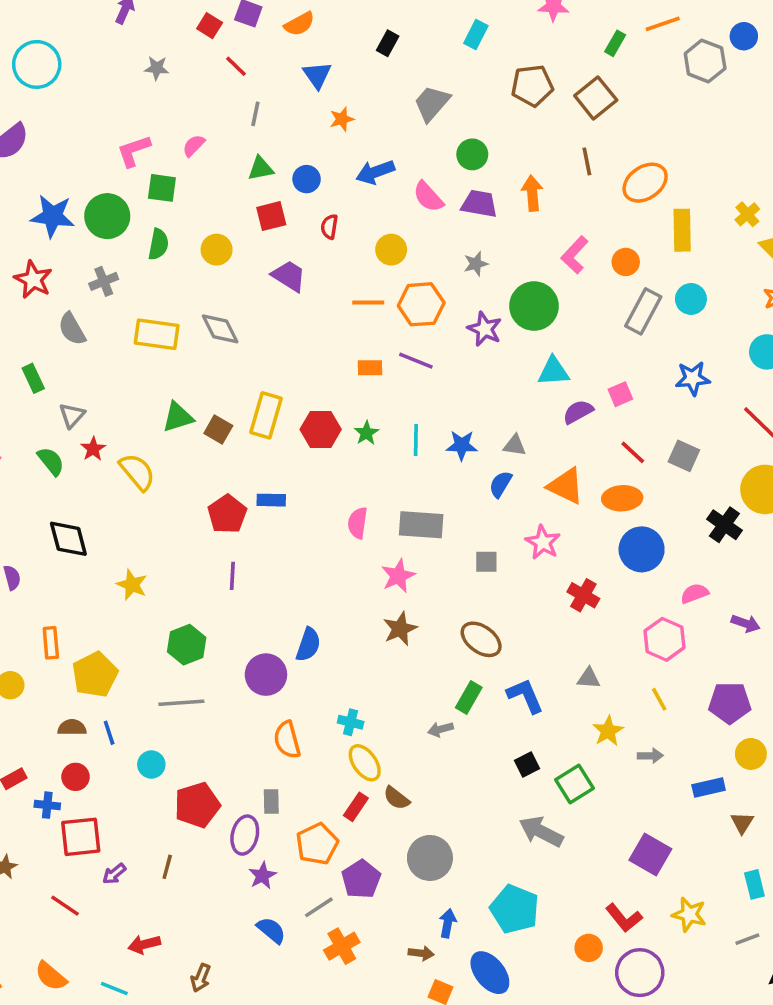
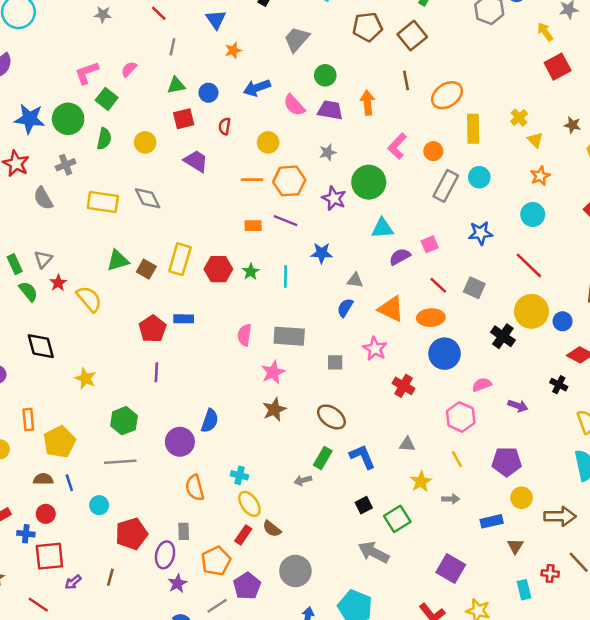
green square: (162, 188) -> (107, 99), turned 30
green rectangle: (33, 378) -> (15, 264), moved
blue star: (462, 445) -> (322, 253), moved

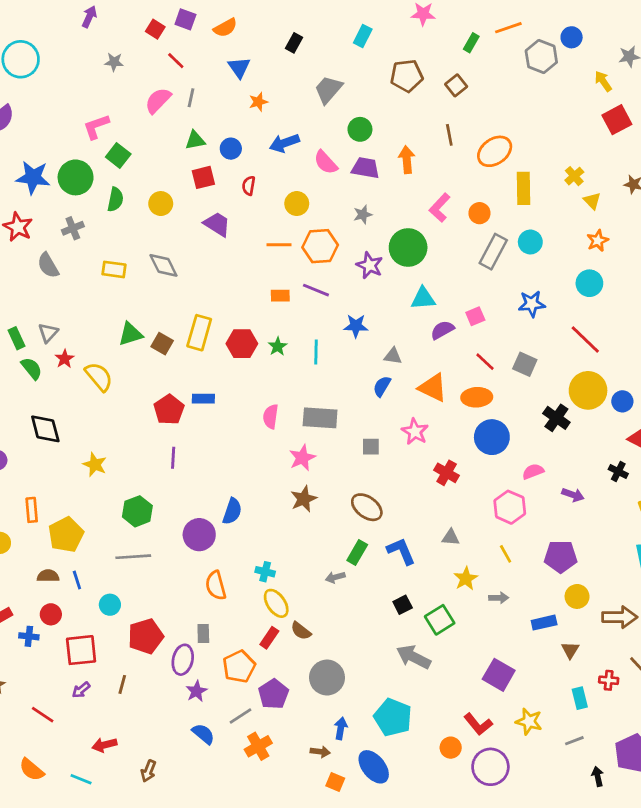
brown square: (412, 36) -> (456, 85), size x0.7
pink semicircle: (129, 69) -> (158, 100), moved, size x1.5
yellow rectangle: (103, 202) -> (114, 269), size x0.7
red square: (49, 556) -> (81, 650), moved

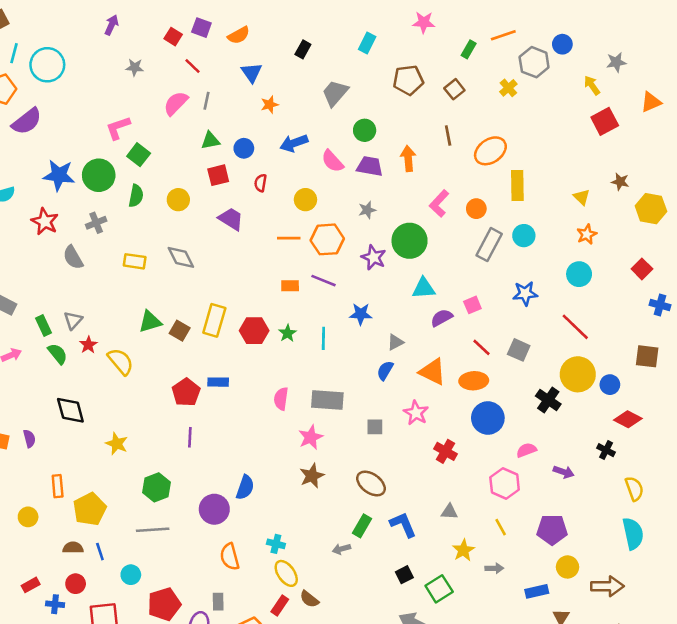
yellow cross: (574, 176) -> (508, 88), moved
gray triangle: (393, 356) -> (395, 342), turned -36

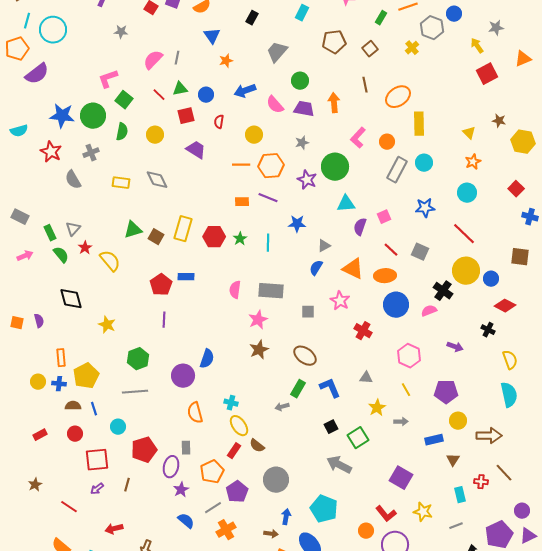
red line: (192, 66) -> (159, 95), moved
purple semicircle: (442, 318) -> (360, 227), turned -42
pink semicircle: (526, 450) -> (429, 311), moved
blue cross: (55, 604) -> (59, 384), moved

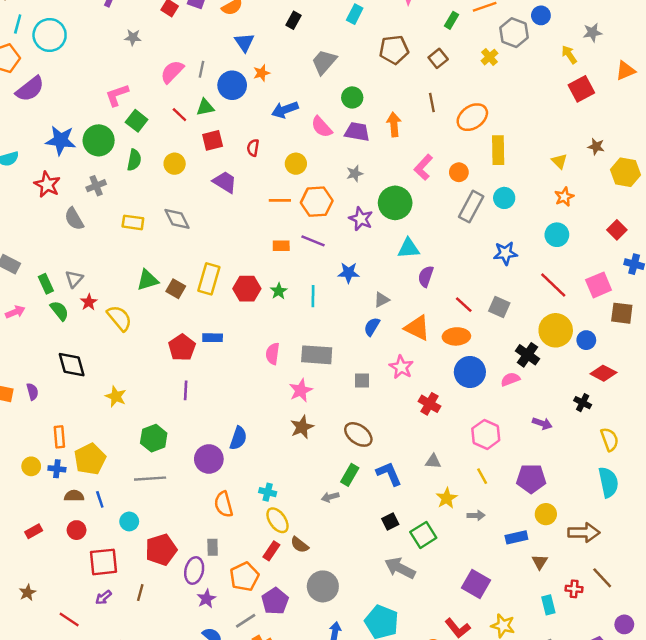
blue circle: (206, 95) -> (232, 85), moved, size x1.5
pink square: (384, 217) -> (599, 285), moved, size x1.5

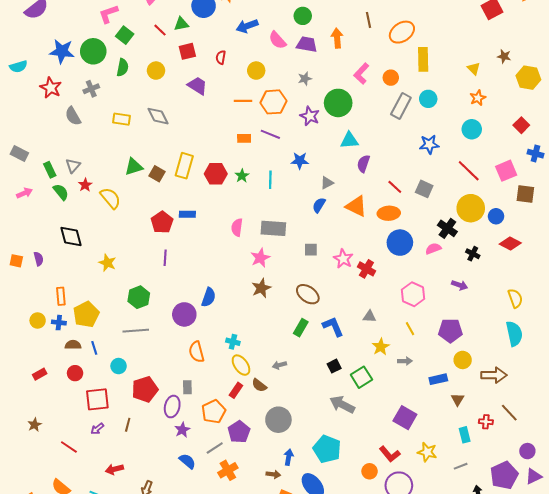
pink star: (401, 367) -> (343, 259), moved
black cross: (583, 403) -> (473, 254), moved
gray arrow: (330, 497) -> (279, 365), moved

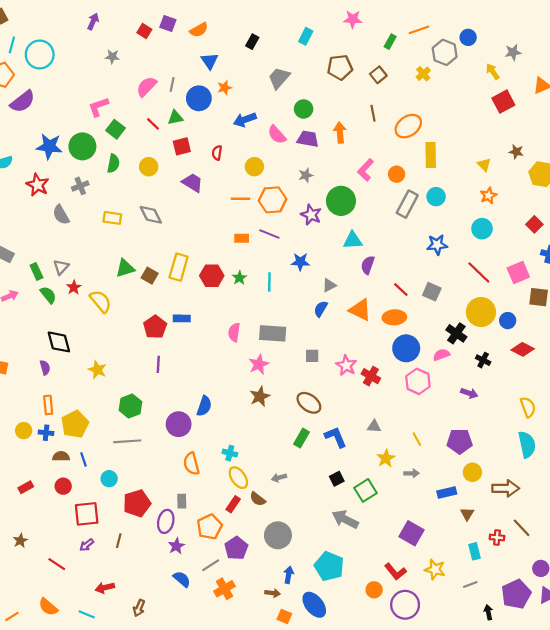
purple semicircle: (39, 259) -> (45, 368), moved
pink hexagon: (413, 294) -> (418, 381), moved

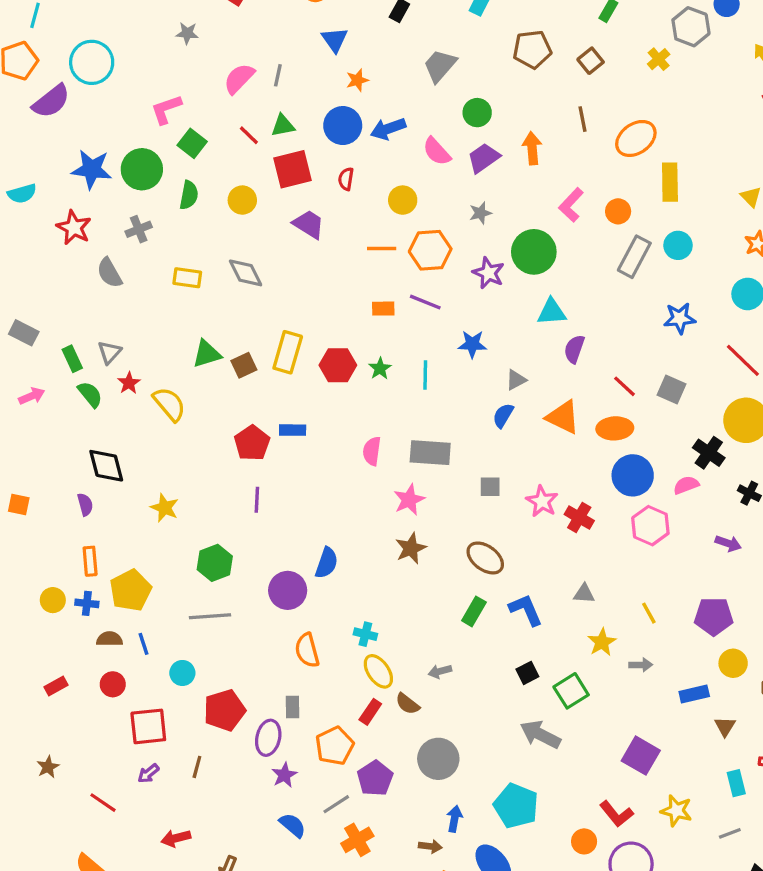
cyan circle: (40, 54) -> (92, 62), moved
blue circle: (199, 98) -> (343, 126), moved
purple trapezoid: (308, 139) -> (484, 158), turned -45
red square: (182, 146) -> (293, 169), size x1.4
brown square: (150, 276) -> (244, 365), turned 35

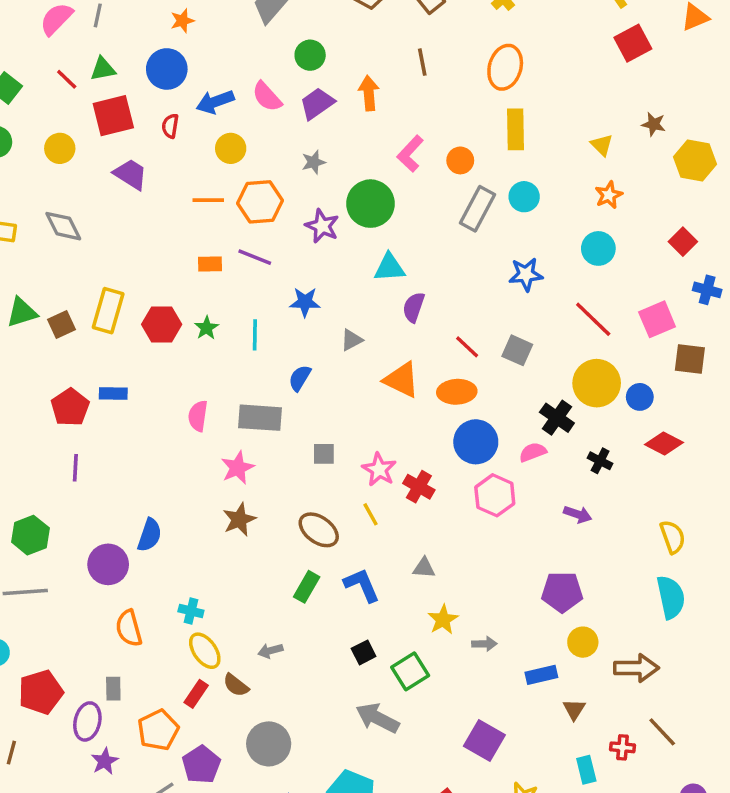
blue arrow: (388, 129) -> (215, 102), moved
orange ellipse: (636, 138) -> (505, 67), moved, turned -39
blue semicircle: (503, 415) -> (300, 378), moved
yellow line: (649, 613) -> (370, 514), moved

